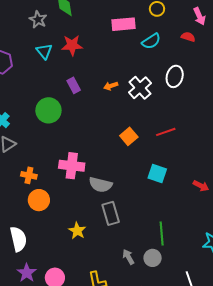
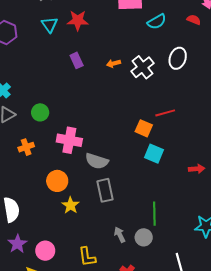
green circle: (48, 110) -> (40, 112), moved, size x0.7
orange square: (129, 136) -> (144, 128), moved, turned -30
orange cross: (29, 175) -> (26, 147), turned -35
red arrow: (201, 186) -> (197, 169), turned -35
orange circle: (39, 200) -> (57, 181), moved

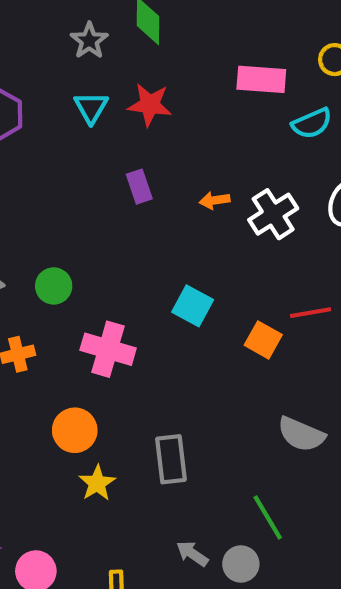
cyan square: (154, 154) -> (193, 306), moved
gray semicircle: (97, 161) -> (301, 434), moved
green line: (154, 214) -> (268, 517), turned -35
gray arrow: (120, 235) -> (192, 554), turned -35

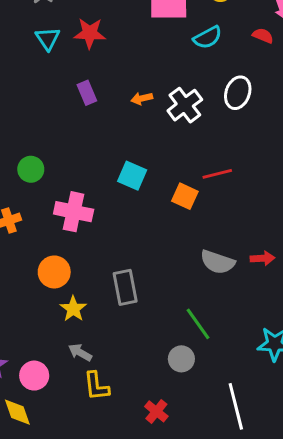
gray arrow: (192, 554) -> (80, 352), moved

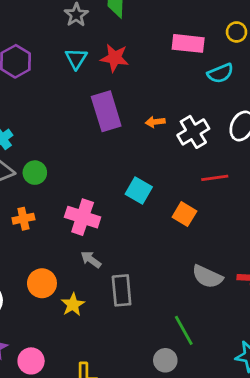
purple rectangle: (87, 93) -> (106, 111), size x1.8
green circle: (31, 169) -> (35, 173), moved
red line: (217, 174) -> (215, 178), moved
orange circle: (54, 272) -> (42, 283), moved
gray arrow: (80, 352) -> (91, 260), moved

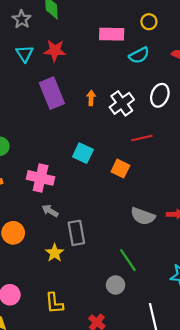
orange arrow: (155, 122) -> (91, 98), turned 104
yellow star: (73, 305) -> (55, 253), moved

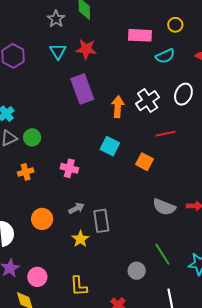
orange arrow: (91, 98) -> (118, 107), moved, size x1.5
pink cross: (41, 178) -> (69, 168), size x0.7
gray arrow: (50, 211) -> (76, 208), moved, turned 119
green line: (128, 260) -> (162, 254), moved

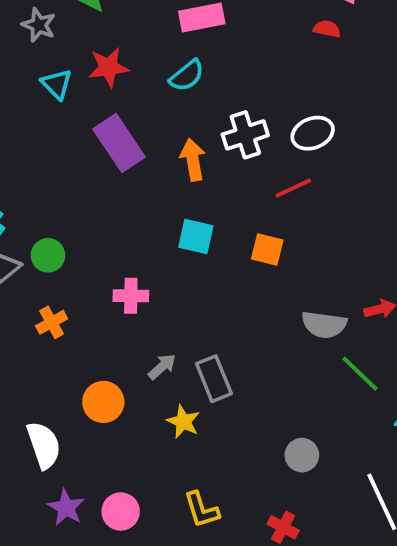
cyan semicircle: (165, 56) -> (187, 76), moved
white ellipse: (183, 94) -> (313, 133), moved, turned 60
white cross: (148, 101) -> (245, 135), turned 30
green line: (162, 254) -> (360, 374), moved

